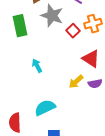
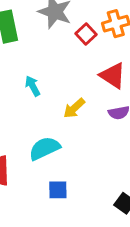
yellow arrow: (76, 82) -> (74, 108), moved

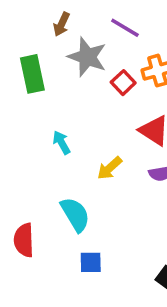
cyan semicircle: (44, 148) -> (75, 214), turned 84

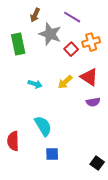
cyan arrow: (62, 142) -> (35, 84), turned 136
yellow arrow: (109, 168) -> (65, 82), moved

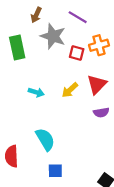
red square: (71, 49) -> (77, 53), turned -32
red triangle: (89, 77) -> (97, 84), turned 42

